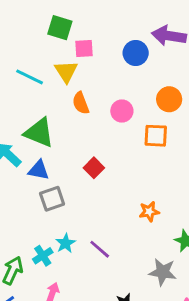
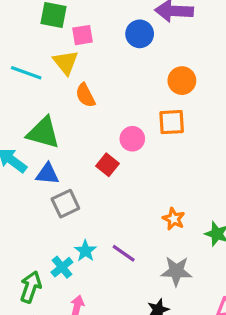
pink circle: (122, 111) -> (132, 139), moved
orange star: (149, 212) -> (174, 219), moved, turned -30
gray star: (163, 272) -> (176, 271), moved

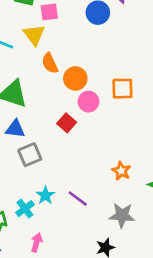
orange circle: (182, 81) -> (75, 78), moved

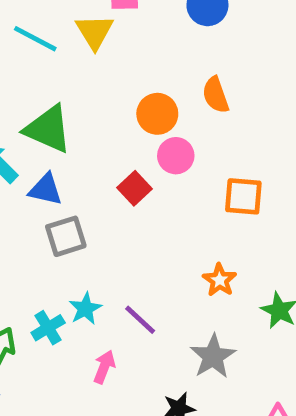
orange semicircle: (50, 63) -> (216, 95), moved
orange square: (122, 89) -> (243, 196), moved
gray star: (122, 215) -> (213, 356), turned 30
pink arrow: (37, 243) -> (104, 367), moved

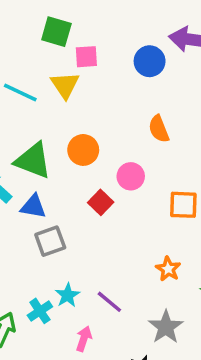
orange circle: (157, 114) -> (83, 150), moved

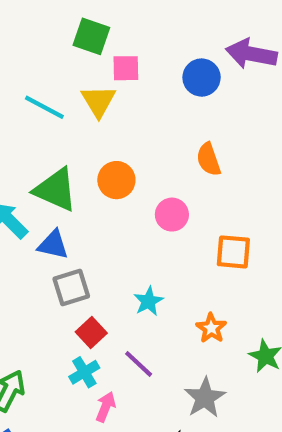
red square: (101, 202) -> (91, 333), moved
cyan star: (68, 295) -> (148, 301), moved
cyan cross: (40, 311) -> (84, 372), moved

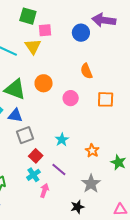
orange square: (233, 252) -> (106, 99), moved

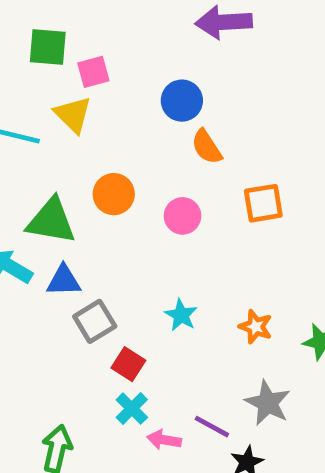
blue circle: (81, 33) -> (182, 101), moved
purple line: (59, 169) -> (212, 427), moved
pink arrow: (44, 191) -> (164, 440), turned -88

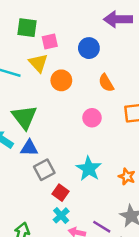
blue circle: (182, 101) -> (89, 48), moved
orange circle: (114, 194) -> (61, 80), moved
green triangle: (51, 221) -> (24, 117), turned 40
cyan star: (181, 315) -> (89, 169), size x1.5

